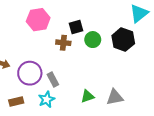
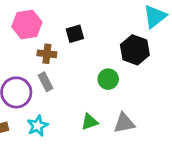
green circle: (93, 40) -> (108, 79), moved
brown cross: (63, 43) -> (47, 54), moved
gray rectangle: (53, 79) -> (46, 82), moved

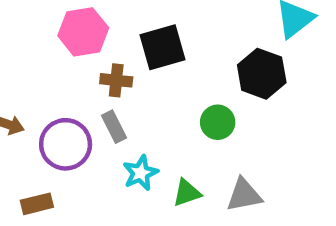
black square: (75, 34) -> (163, 47), size x1.5
cyan star: (38, 126) -> (140, 173), moved

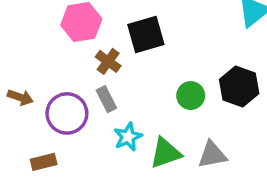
black hexagon: (262, 74) -> (239, 87), moved
brown cross: (116, 80) -> (108, 61), turned 30
green triangle: (187, 193) -> (166, 153), size x1.4

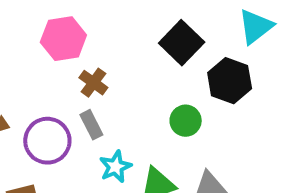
black square: (146, 35) -> (182, 43), moved, turned -30
black hexagon: (239, 87) -> (230, 81), moved

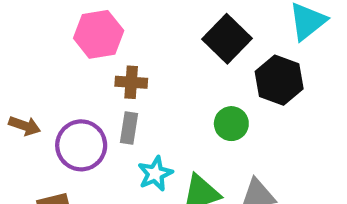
brown cross: (93, 83) -> (131, 82), turned -32
gray rectangle: (91, 125) -> (129, 128), turned 36

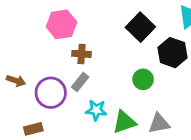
gray rectangle: (129, 128) -> (80, 82), turned 30
cyan star: (155, 174) -> (96, 110), turned 30

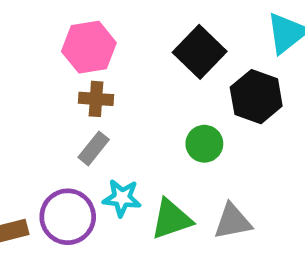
pink hexagon: (61, 24) -> (89, 47), moved
purple circle: (51, 93) -> (68, 217), moved

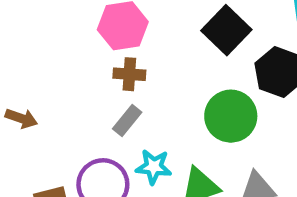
green circle: (204, 144) -> (231, 116), size x1.5

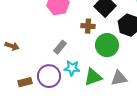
brown cross: (129, 74) -> (88, 26), moved

